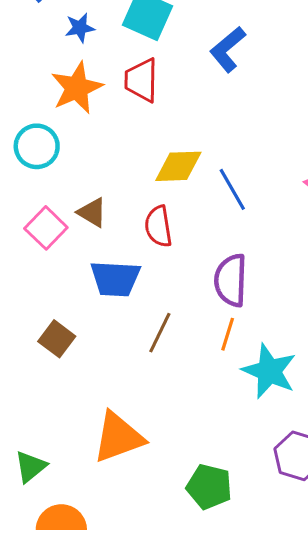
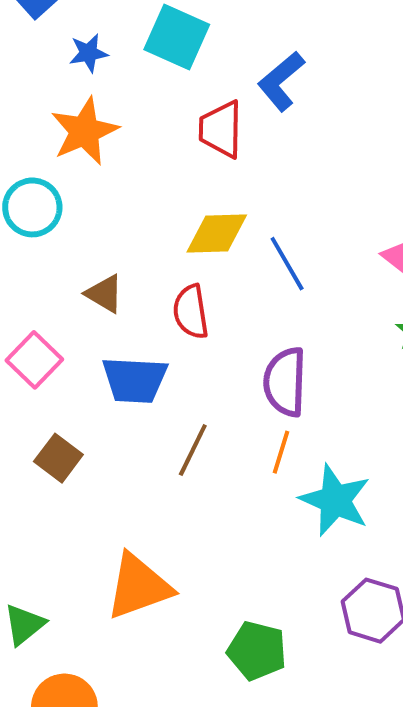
red trapezoid: (141, 80) -> (221, 129), moved
pink square: (46, 228) -> (34, 360), moved

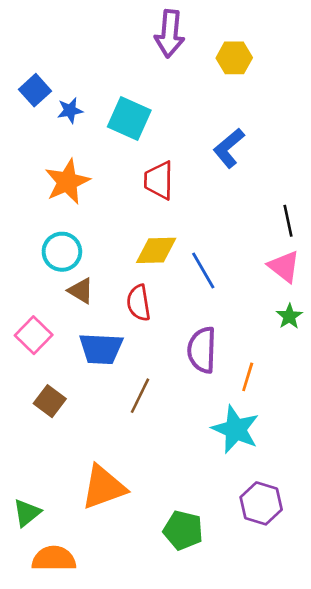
blue star: (88, 53) -> (70, 110), moved
blue L-shape: (281, 81) -> (229, 148), moved
cyan circle: (32, 207) -> (62, 252), moved
orange line: (281, 452) -> (248, 377), moved

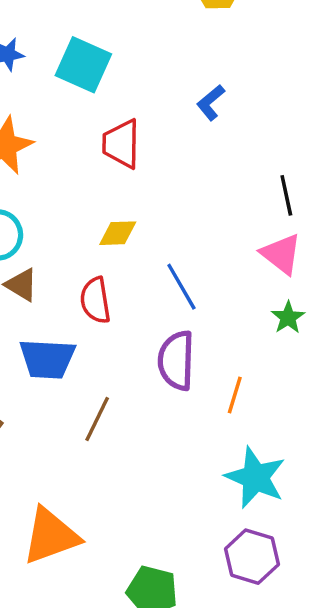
blue L-shape: (229, 148) -> (211, 103), size x0.7
yellow diamond: (156, 250) -> (118, 233), size x0.7
blue line: (203, 271) -> (181, 287), moved
cyan star: (236, 429) -> (255, 477), moved

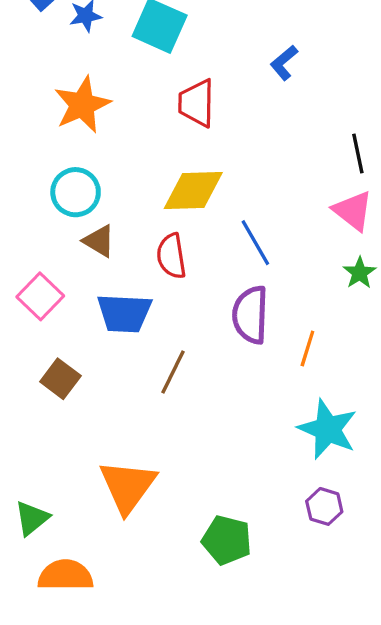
yellow diamond: (118, 233) -> (193, 190), size x1.6
orange triangle: (51, 536) -> (128, 486), turned -34
purple hexagon: (252, 557) -> (324, 506), size x0.7

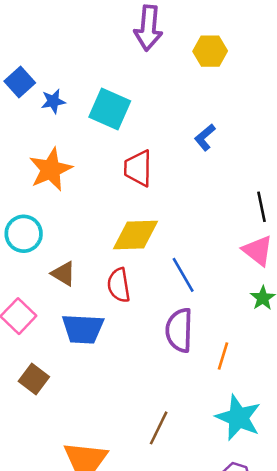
cyan circle: (76, 192) -> (24, 234), moved
brown line: (173, 372) -> (159, 428), moved

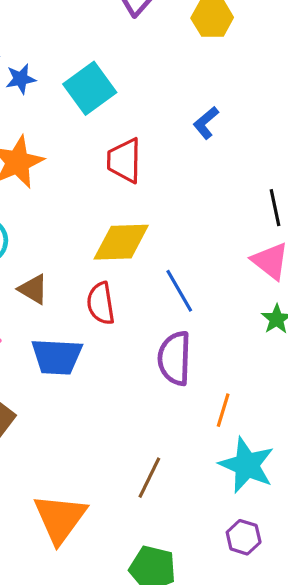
cyan square: (110, 109) -> (90, 88), turned 30
orange line: (223, 356) -> (223, 410), moved

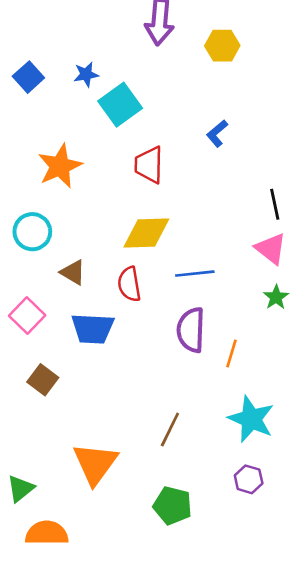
blue star: (21, 79) -> (86, 74), moved
blue line: (179, 291) -> (195, 274), turned -66
orange line: (223, 410) -> (232, 354), moved

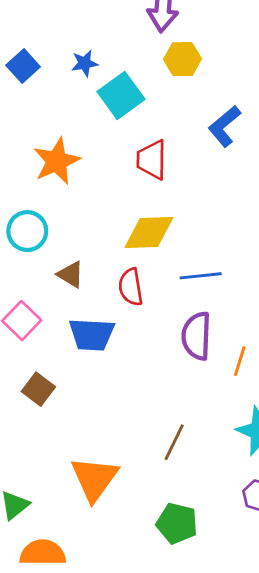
yellow hexagon: (222, 46) -> (182, 59), moved
blue L-shape: (217, 133) -> (224, 126), size x1.4

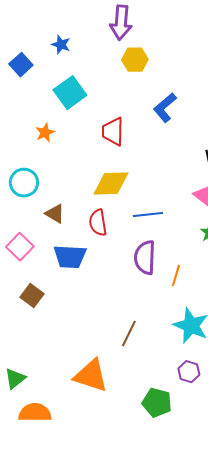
blue star: (85, 63) -> (61, 45), moved, turned 30
cyan square: (121, 95) -> (70, 93), moved
orange star: (57, 161) -> (45, 133), size x0.6
orange triangle: (94, 479) -> (91, 376), moved, turned -48
green pentagon: (177, 523) -> (157, 403), moved

